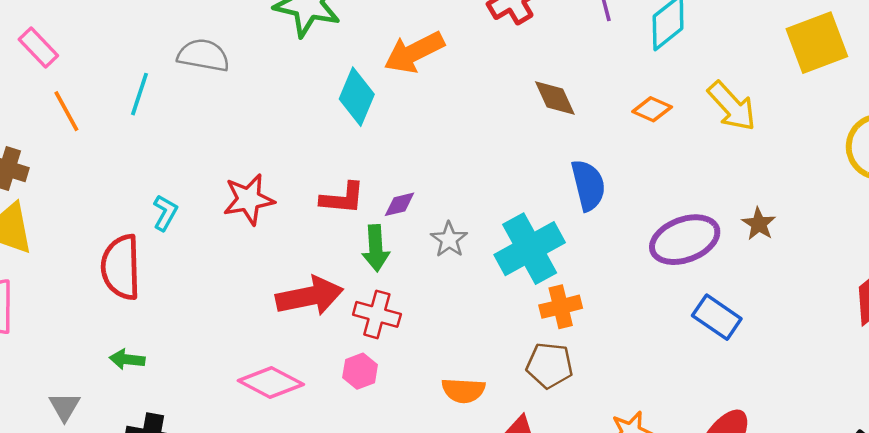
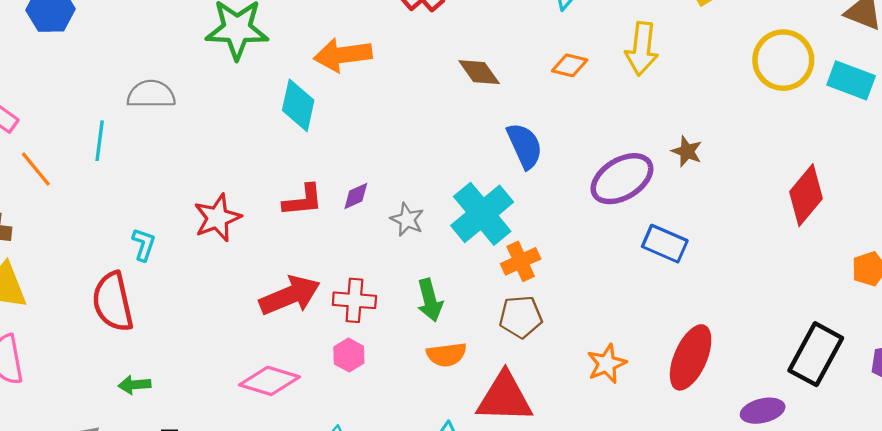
orange arrow: (414, 52) -> (343, 55), turned 30
yellow arrow: (732, 106) -> (642, 49), turned 60
green arrow: (376, 248) -> (430, 300), moved

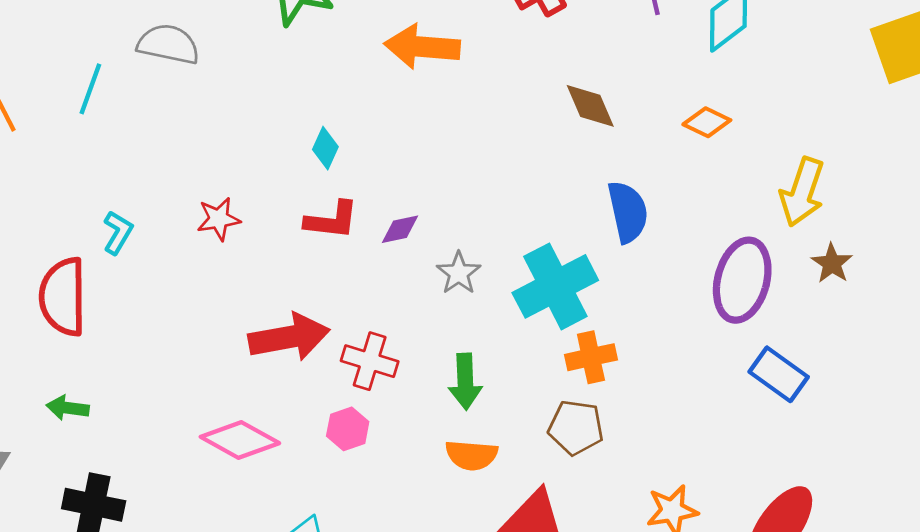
yellow arrow: (642, 49) -> (802, 192), moved
cyan diamond: (298, 105) -> (325, 148), moved, size x0.6
purple ellipse: (622, 179) -> (742, 280), turned -56
red star: (217, 218) -> (219, 219), size x0.7

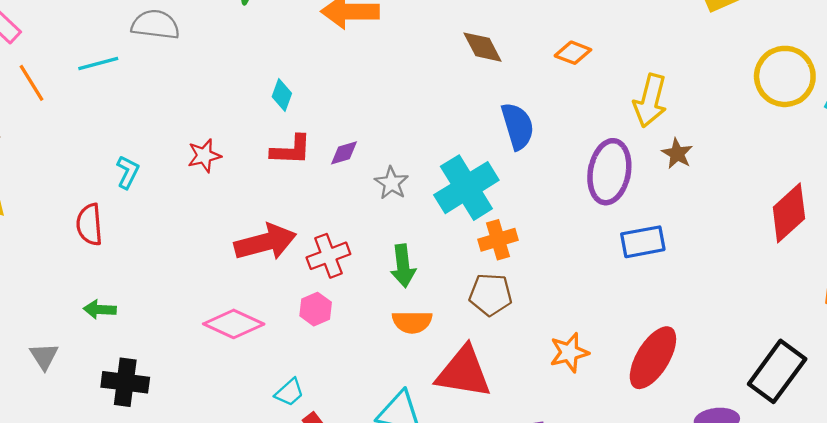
cyan line: (90, 89) -> (98, 64), turned 60
red semicircle: (63, 297) -> (89, 225), size x0.7
red cross: (370, 361) -> (328, 256), turned -33
blue rectangle: (779, 374) -> (643, 242), turned -42

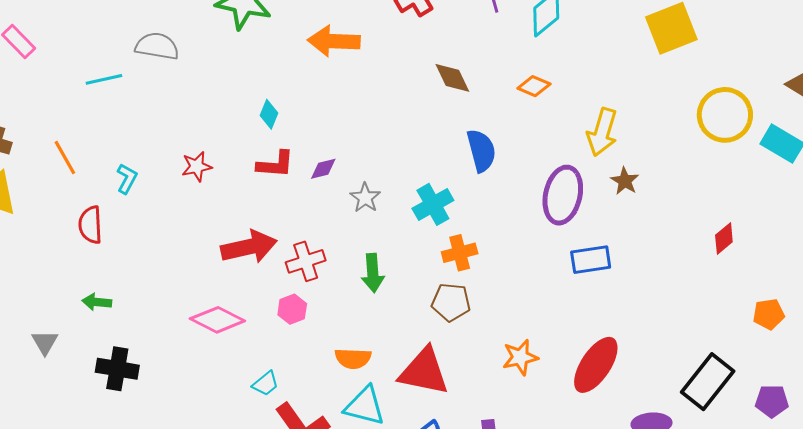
orange line: (31, 83) -> (65, 157), moved
cyan cross: (466, 188) -> (433, 204), size x0.7
red diamond: (789, 213) -> (724, 239), size x0.6
orange semicircle: (412, 322) -> (353, 358), moved

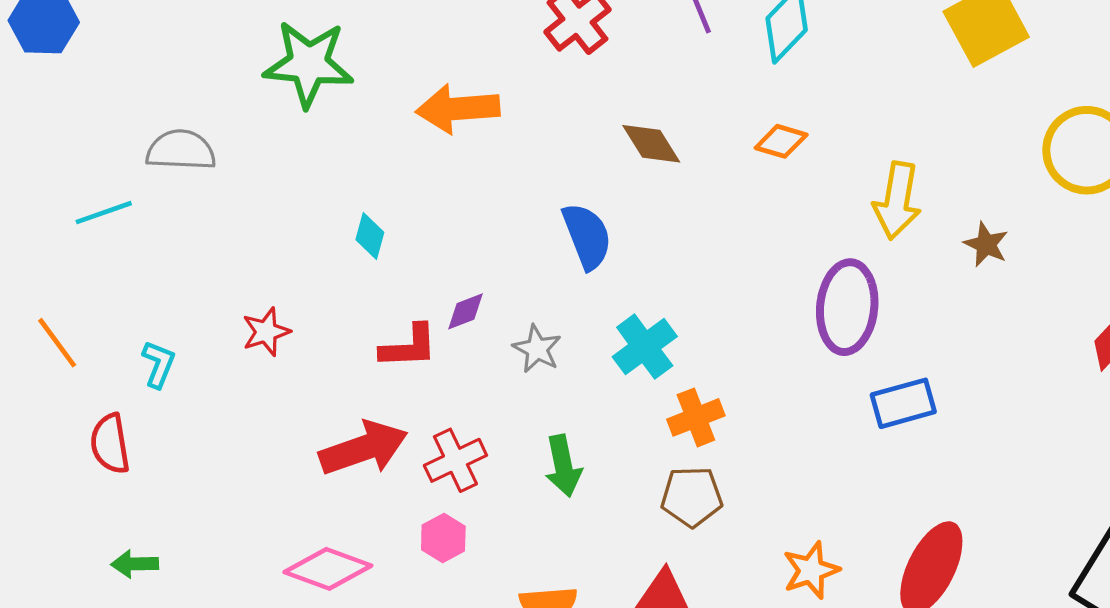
blue semicircle: (481, 151) -> (587, 236), moved
red L-shape: (275, 164) -> (409, 347), moved
brown star: (625, 181) -> (986, 244), moved

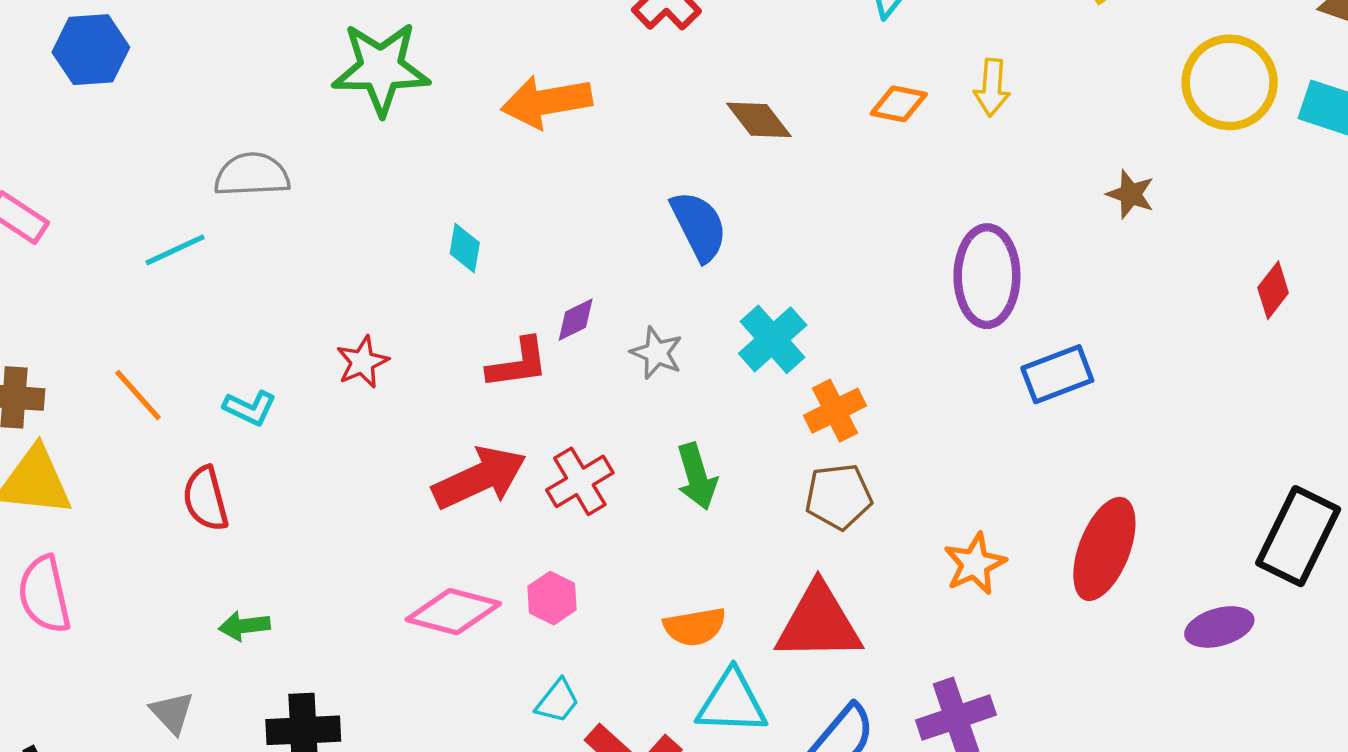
yellow arrow: (897, 201) -> (992, 88), moved, size x0.7
cyan L-shape: (159, 364) -> (250, 408), turned 99
pink hexagon: (443, 538) -> (552, 598), moved

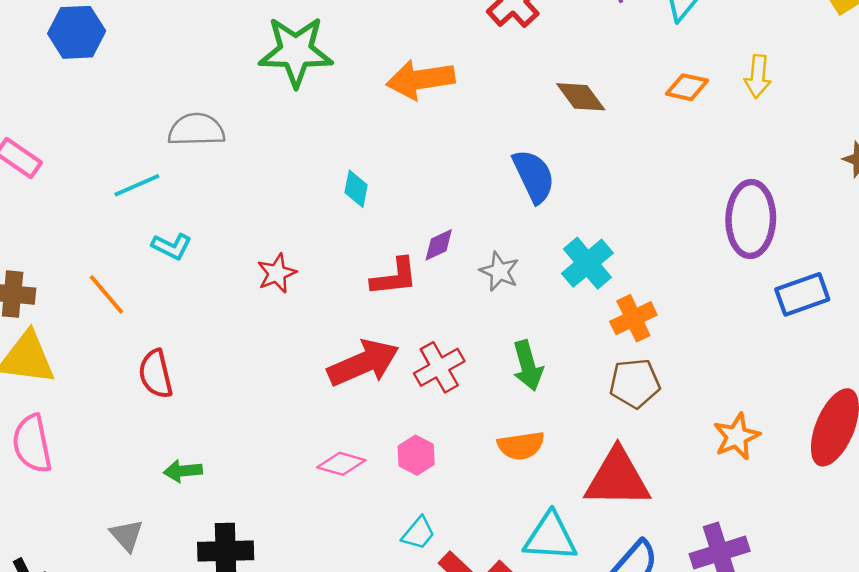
cyan L-shape: (250, 408) -> (172, 246), moved
pink diamond: (453, 612) -> (341, 464), size x0.7
orange semicircle: (695, 627) -> (521, 446), moved

